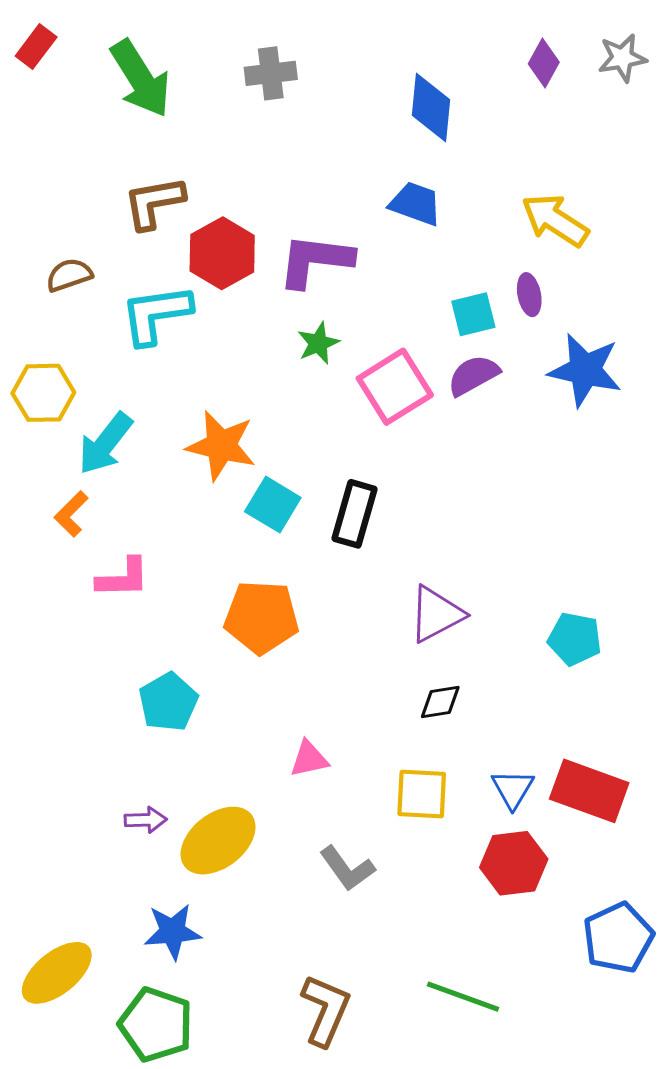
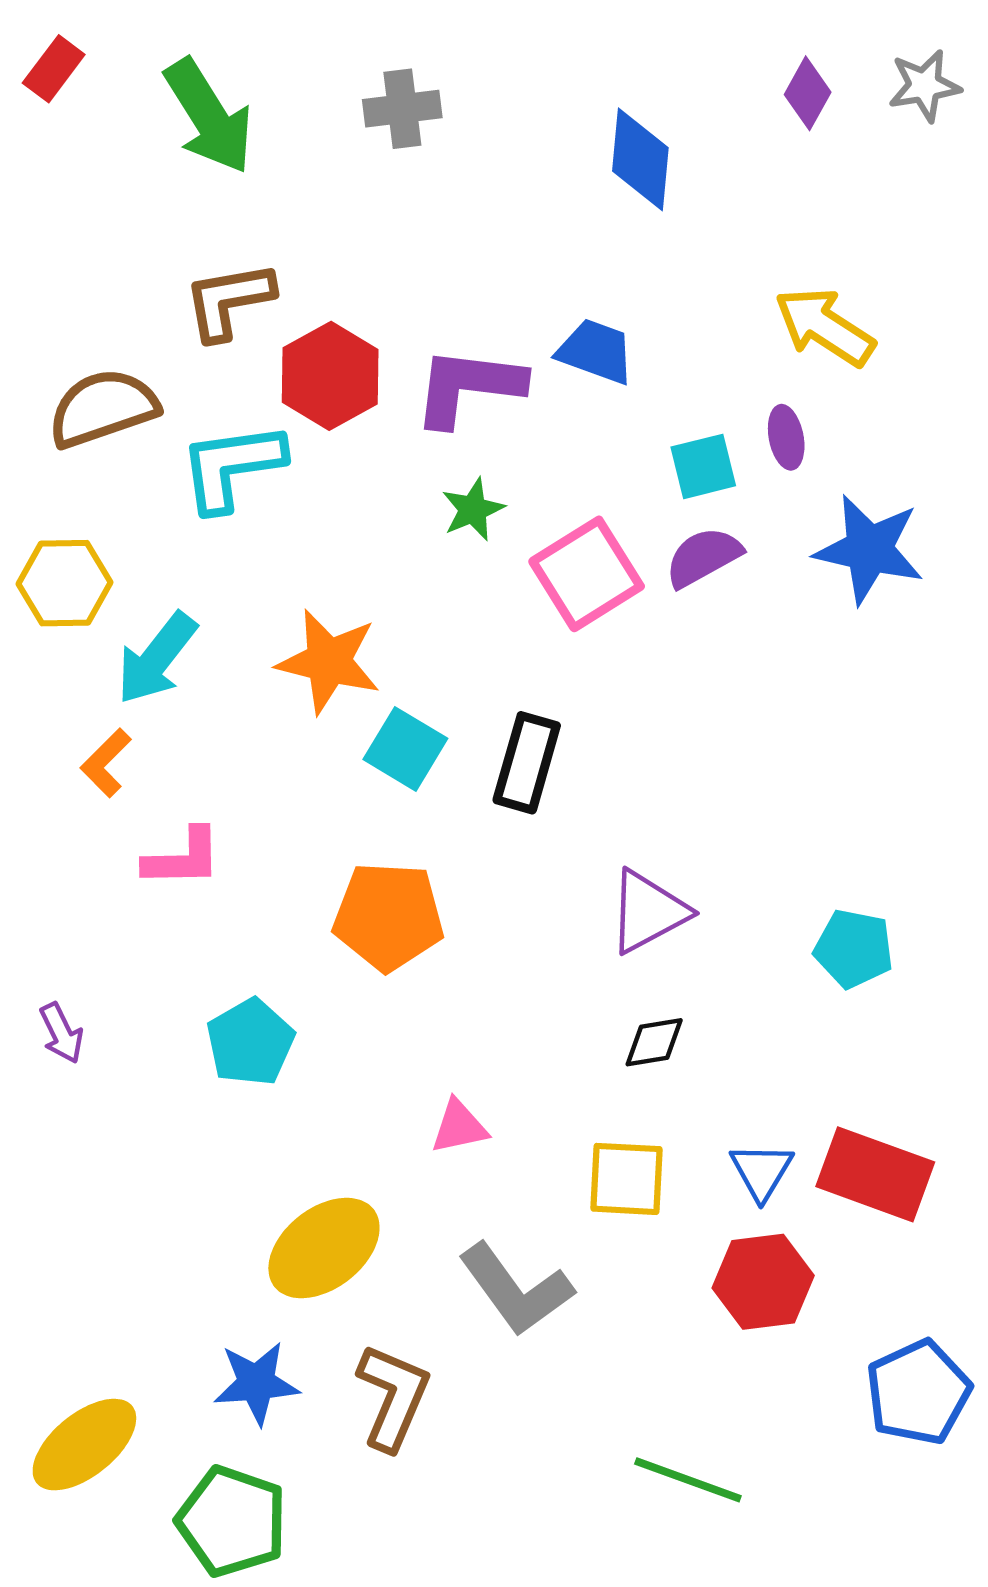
blue trapezoid: (416, 204) -> (596, 351), moved
brown semicircle: (69, 275) -> (103, 408), size x1.6
purple arrow: (146, 820) -> (61, 1033), moved, turned 66
gray L-shape: (347, 868) -> (516, 1289), size x1.4
brown L-shape: (326, 1010) -> (393, 1397), moved

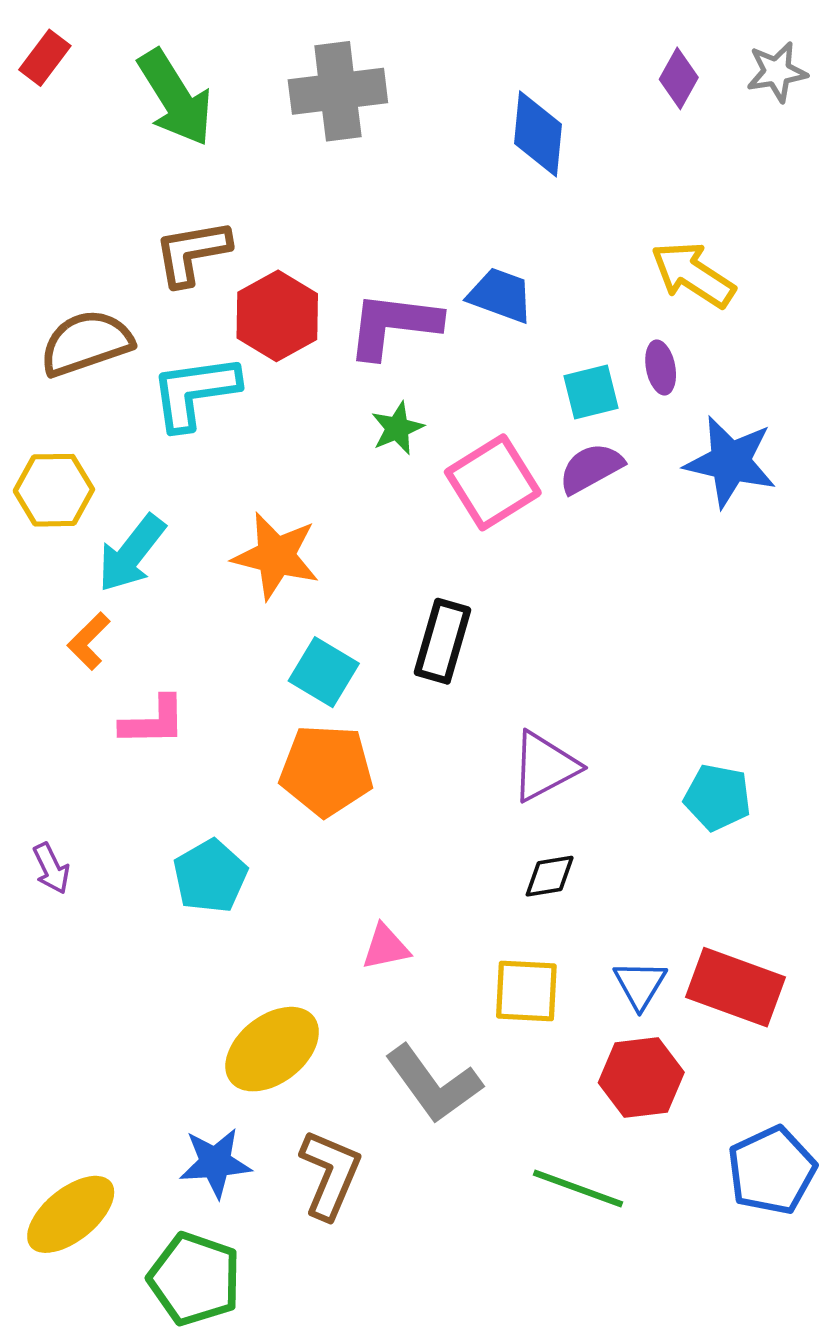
gray cross: (402, 109) -> (338, 91), size x1.5
cyan square: (405, 749) -> (324, 672), moved
green line: (688, 1480) -> (578, 1189), moved

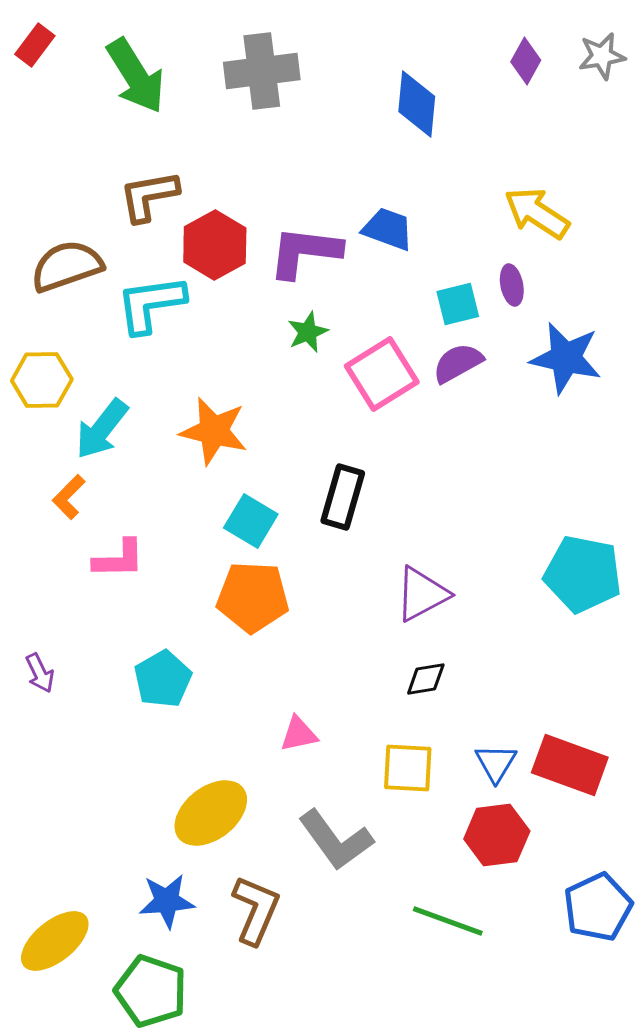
cyan pentagon: (717, 797) -> (583, 574), moved, size x1.5

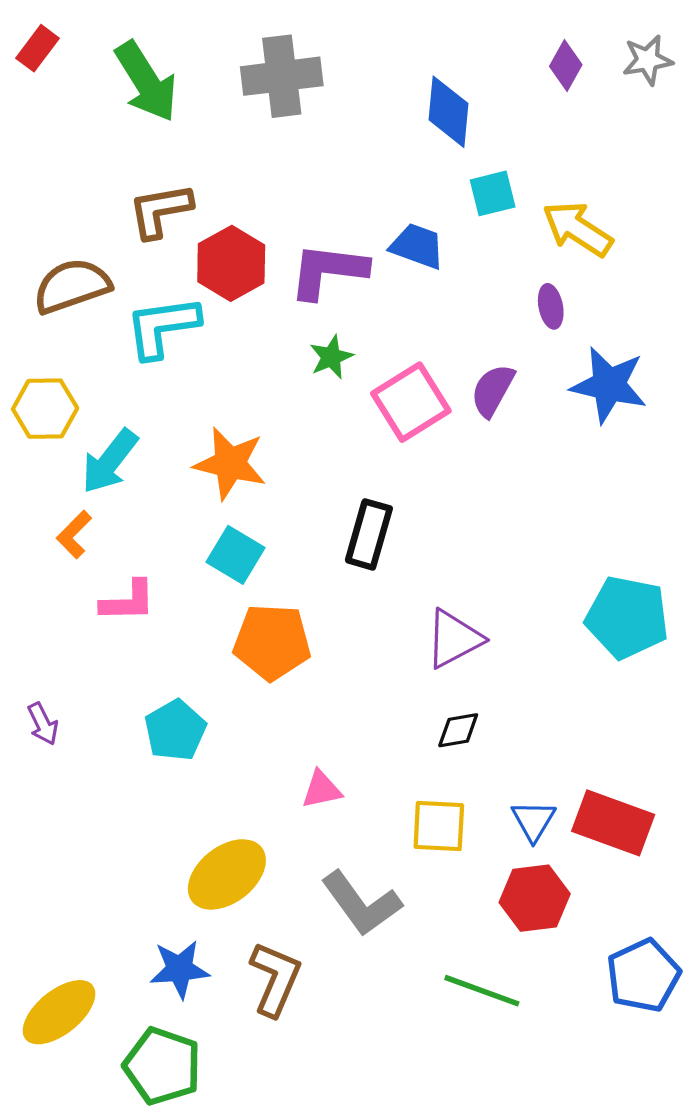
cyan square: (458, 304) -> (493, 193), moved
purple semicircle: (458, 363) -> (493, 390), turned -32
cyan square: (251, 521) -> (235, 555), moved

